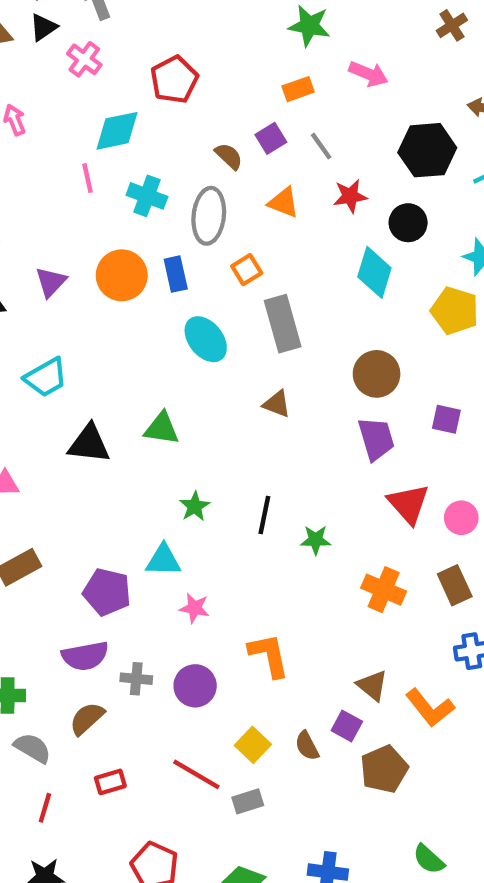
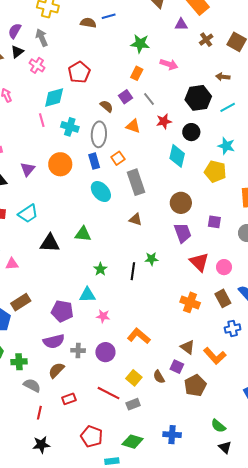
orange rectangle: (298, 89) -> (137, 73), turned -40
blue rectangle: (176, 274) -> (94, 161), moved
green star: (316, 540) -> (151, 259), moved
orange L-shape: (269, 655) -> (139, 336), turned -35

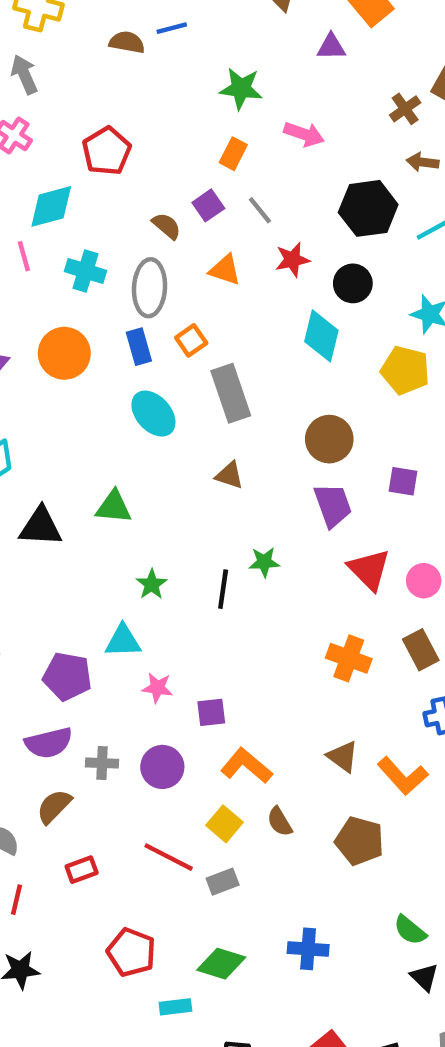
brown cross: (206, 40) -> (405, 109), moved
orange L-shape: (139, 336) -> (246, 766), moved
purple square: (177, 367) -> (211, 712), moved, turned -32
brown pentagon: (195, 385) -> (359, 841), turned -30

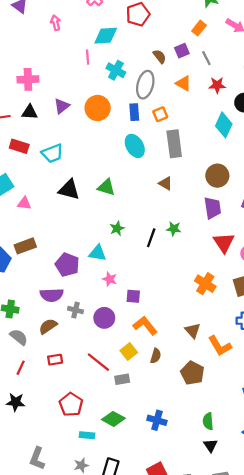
brown semicircle: (280, 822) -> (156, 356), turned -144
green semicircle: (410, 930) -> (208, 421), turned 35

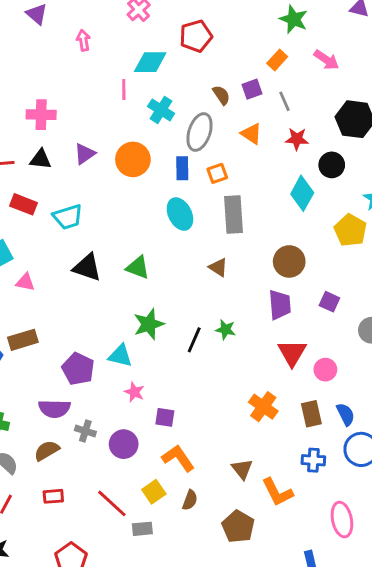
green star: (117, 228) -> (149, 324), size x1.5

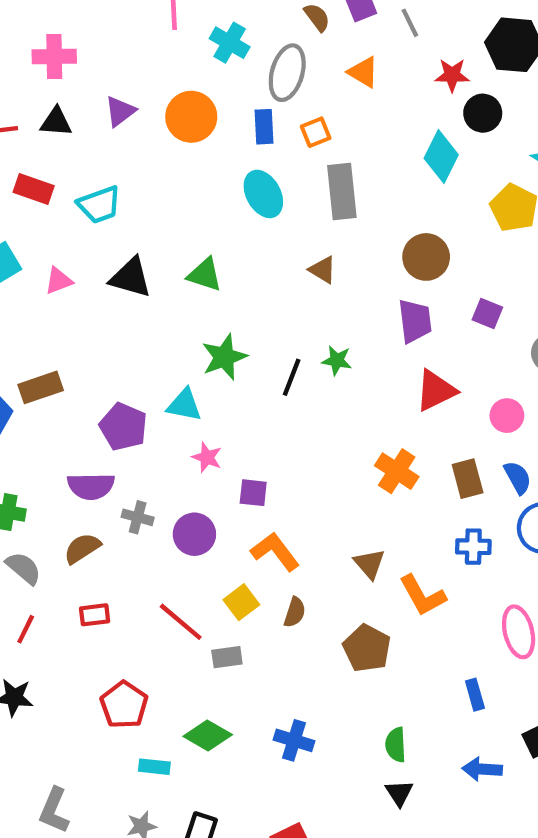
red star: (297, 139) -> (452, 75), moved
pink triangle: (25, 282) -> (59, 281), moved, turned -30
red triangle: (292, 353) -> (436, 391), turned 36
pink circle: (325, 370) -> (507, 416), moved

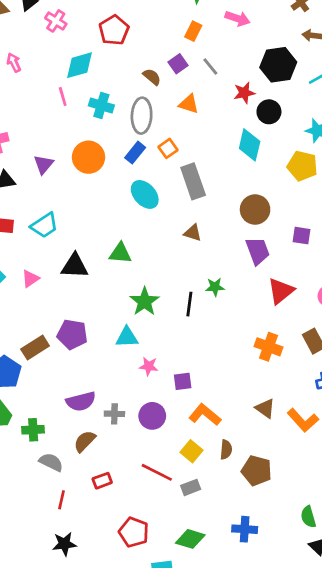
blue rectangle: (264, 127) -> (135, 153), turned 55
purple pentagon: (123, 427) -> (72, 334), moved
brown pentagon: (367, 648) -> (257, 471), moved

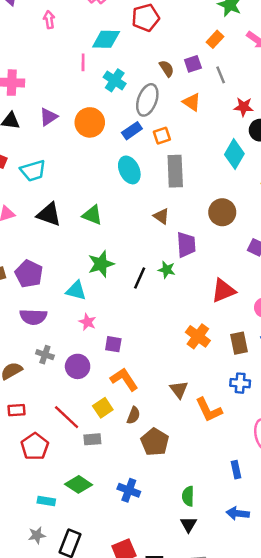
purple trapezoid: (258, 251) -> (186, 245), moved
purple semicircle: (81, 401) -> (33, 317), moved
red pentagon: (134, 532) -> (35, 446), moved

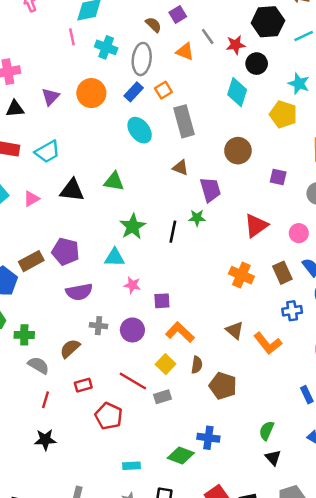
gray line: (221, 75) -> (208, 36), moved
green diamond: (79, 484) -> (181, 456), moved
green semicircle: (188, 496) -> (267, 431), turned 36

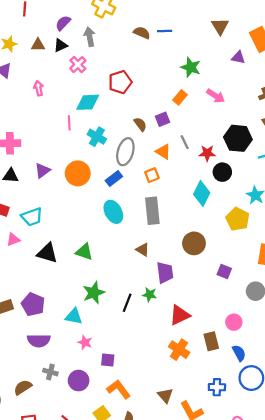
orange square: (163, 90) -> (152, 175), moved
pink triangle: (31, 199) -> (13, 240), moved
red triangle: (256, 226) -> (180, 315), moved
brown rectangle: (282, 273) -> (211, 341), moved

